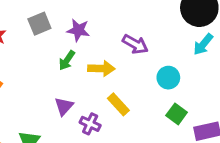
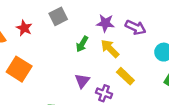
purple star: (78, 30) -> (105, 23), moved
yellow arrow: (101, 69) -> (110, 49), turned -132

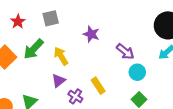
purple arrow: (136, 27) -> (125, 52), moved
green arrow: (82, 44) -> (34, 49), moved, size x1.5
yellow arrow: (110, 49) -> (61, 56), moved

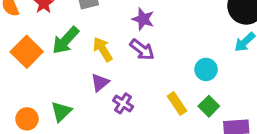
purple arrow: (125, 52) -> (142, 50), moved
yellow rectangle: (98, 86) -> (177, 104), moved

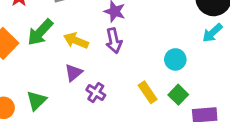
yellow arrow: (103, 49) -> (76, 41), turned -35
purple arrow: (142, 50) -> (114, 41), turned 40

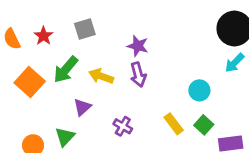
purple triangle: (74, 73) -> (82, 107), moved

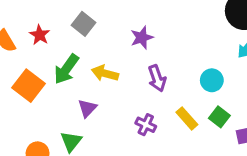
gray square: (85, 29) -> (83, 24), turned -30
purple star: (138, 46) -> (142, 38), turned -30
purple arrow: (138, 75) -> (157, 78), moved
purple cross: (123, 126) -> (146, 125), moved

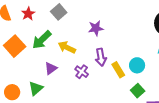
yellow rectangle: (187, 118) -> (118, 70), moved
purple cross: (146, 125) -> (82, 72), moved

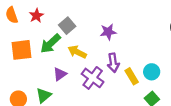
gray square: (59, 12) -> (67, 26), moved
orange square: (15, 46) -> (21, 50), turned 35
purple cross: (82, 72) -> (93, 78), size x1.5

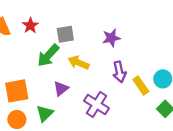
gray square: (67, 26) -> (65, 34), turned 35
orange square: (21, 50) -> (17, 91), moved
purple cross: (93, 78) -> (97, 104), moved

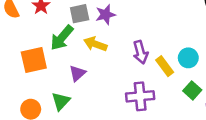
purple star: (111, 38) -> (106, 15), moved
orange square: (17, 91) -> (34, 60), moved
purple cross: (97, 104) -> (140, 96), moved, turned -35

